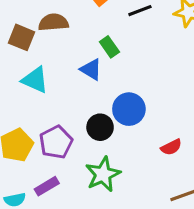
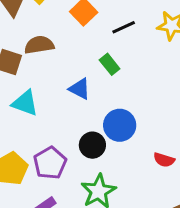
green rectangle: (109, 47) -> (110, 64), moved
red semicircle: (171, 147) -> (164, 160), turned 48

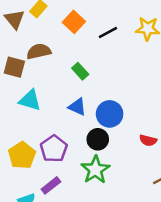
green rectangle: (110, 64) -> (80, 71), moved
blue triangle: (80, 89) -> (77, 107), moved
black circle: (92, 145) -> (98, 139), moved

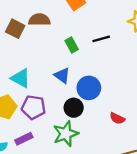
black line: (108, 33) -> (101, 39), moved
cyan triangle: (30, 100) -> (21, 78), moved
purple pentagon: (54, 149) -> (34, 107), turned 30

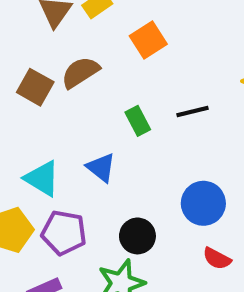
brown semicircle: (39, 20) -> (80, 72), turned -35
blue triangle: (62, 75) -> (101, 168), moved
blue circle: (89, 88) -> (203, 203), moved

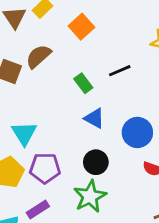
blue triangle: (101, 168) -> (94, 118), moved
cyan triangle: (42, 179) -> (24, 133), turned 36

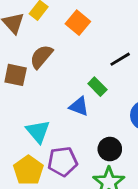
green rectangle: (83, 83) -> (97, 87), moved
blue triangle: (94, 118) -> (79, 106), moved

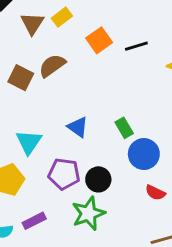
black line: (120, 59) -> (136, 46), moved
green rectangle: (97, 87) -> (124, 128), moved
purple pentagon: (63, 161) -> (64, 174), moved

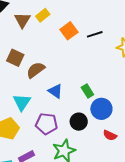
brown semicircle: (52, 66) -> (36, 70), moved
black circle: (98, 179) -> (79, 122), moved

